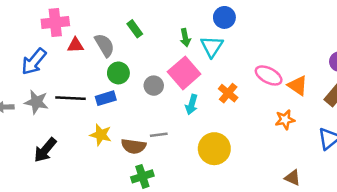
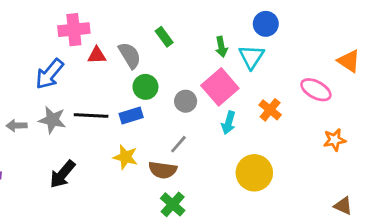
orange triangle: (298, 86) -> (349, 61), moved
gray line: (159, 135) -> (178, 144), moved, turned -42
green cross: (142, 176) -> (173, 204), turned -30

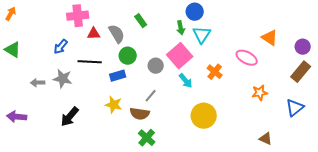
blue circle: (266, 24) -> (195, 12), moved
blue arrow: (50, 74) -> (61, 47), size x0.7
black line: (91, 116) -> (90, 62), moved
cyan arrow: (229, 123) -> (186, 81), turned -56

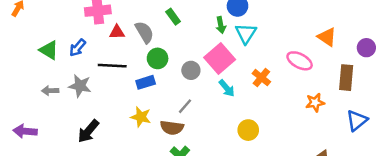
green triangle: (13, 50) -> (49, 50), moved
brown rectangle: (301, 72) -> (346, 78), moved, turned -35
yellow circle: (204, 116) -> (248, 130), size x0.7

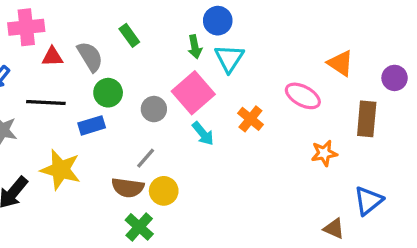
yellow star: (141, 117) -> (61, 170), moved, size x1.4
blue triangle: (357, 120) -> (368, 201), moved
yellow circle: (248, 130) -> (164, 191), moved

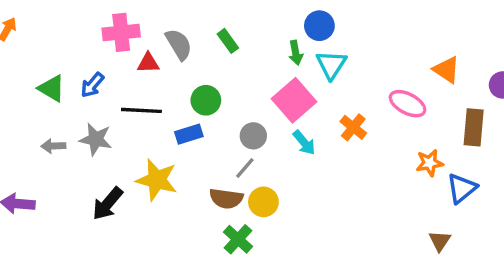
gray semicircle: (90, 57) -> (179, 44), moved
gray circle: (154, 109) -> (253, 136), moved
blue triangle: (368, 201) -> (462, 188), moved
brown triangle: (334, 229) -> (440, 241), turned 40

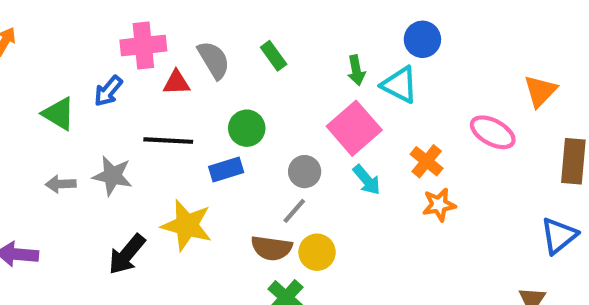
blue circle: (319, 26) -> (422, 39), moved
cyan triangle: (331, 65) -> (400, 85), turned -36
orange triangle: (447, 70) -> (540, 91), turned 40
blue arrow: (92, 85) -> (108, 91), moved
orange star: (430, 163) -> (439, 205), moved

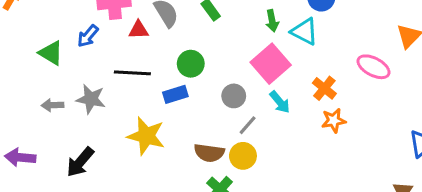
gray line: (294, 211) -> (248, 125), moved
black arrow: (127, 254) -> (80, 162), moved

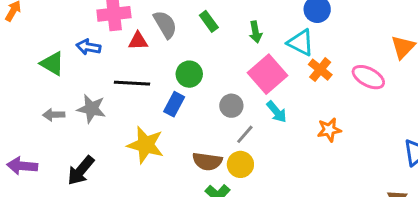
green arrow: (272, 21) -> (255, 32), moved
blue arrow: (88, 36) -> (88, 47), turned 60
orange cross: (324, 88) -> (320, 70), moved
blue rectangle: (175, 94) -> (174, 104), turned -45

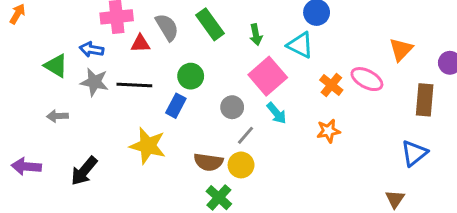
green rectangle: (209, 21) -> (210, 24), size x1.5
orange cross: (320, 70) -> (331, 85), moved
gray star: (91, 109) -> (94, 82), moved

